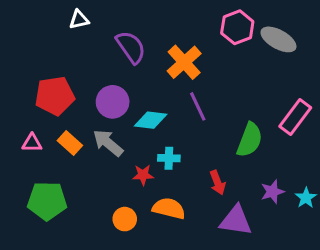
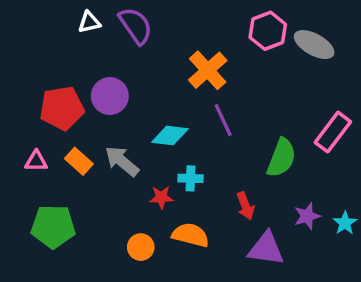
purple semicircle: (131, 47) -> (136, 26), moved
purple circle: (113, 102) -> (110, 96), moved

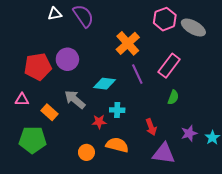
pink rectangle: (333, 132) -> (169, 66), moved
green semicircle: (281, 158) -> (173, 97), size x0.6
orange rectangle: (79, 161) -> (49, 112), moved

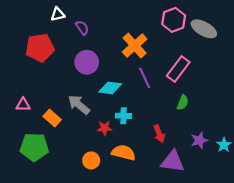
purple semicircle: (83, 16) -> (82, 28), moved, size x0.6
purple circle: (67, 59) -> (87, 62), moved
red pentagon: (38, 67) -> (40, 48), moved

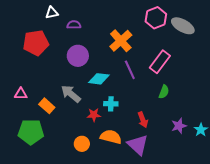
purple semicircle: (82, 28) -> (74, 25), turned -56
purple triangle: (173, 162) -> (138, 145), moved, turned 35

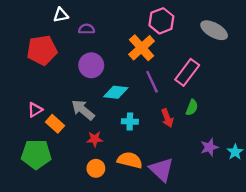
pink hexagon: (156, 18) -> (161, 21), moved
pink triangle: (21, 94) -> (35, 110), moved, turned -32
red star: (94, 115) -> (95, 139), moved
red arrow: (143, 120) -> (167, 118), moved

